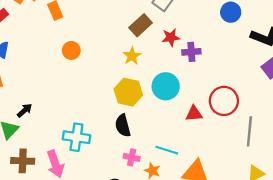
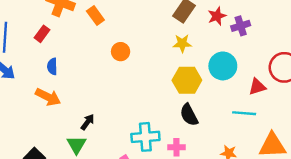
yellow star: (132, 56) -> (182, 43), turned -30
cyan line: (167, 150) -> (244, 113), moved
pink cross: (132, 157) -> (176, 147), moved

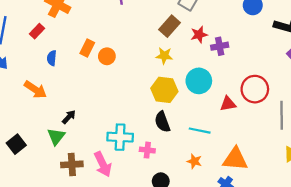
orange rectangle: (95, 16) -> (87, 48), moved, turned 56
blue semicircle: (52, 66) -> (52, 58), moved
cyan line: (244, 113) -> (200, 131), moved

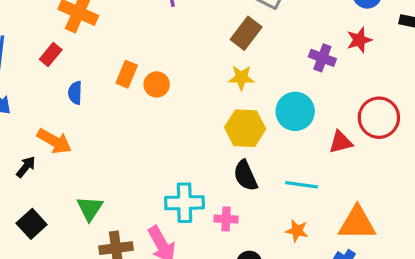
red star: (199, 35) -> (359, 40), moved
purple cross: (220, 46) -> (322, 58), turned 35
black arrow: (69, 117) -> (26, 167), moved

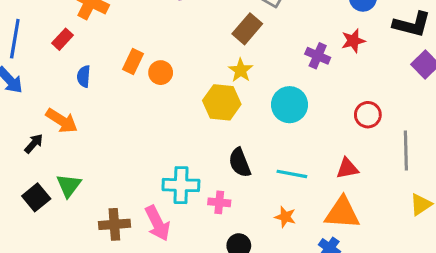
yellow star: (241, 78) -> (241, 70), turned 30
red circle: (379, 118) -> (368, 115), size x0.7
yellow hexagon: (245, 128) -> (222, 102), moved
red triangle: (341, 142) -> (347, 168), moved
green triangle: (90, 208) -> (69, 185), moved

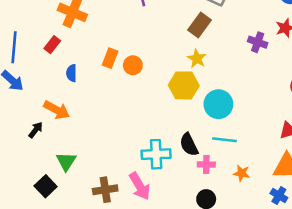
cyan circle: (290, 105) -> (218, 104), moved
black semicircle: (240, 163) -> (189, 145), moved
cyan line: (292, 174) -> (224, 140), moved
black square: (36, 197) -> (46, 186), moved
pink cross: (219, 202) -> (206, 164), moved

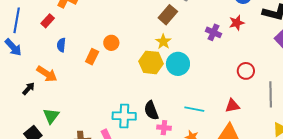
orange rectangle: (110, 58) -> (92, 57), moved
cyan circle: (218, 104) -> (178, 64), moved
cyan line: (224, 140) -> (194, 109), moved

